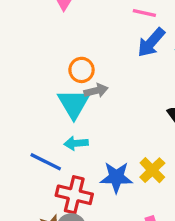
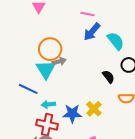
orange circle: (82, 70) -> (50, 49), size x1.5
cyan arrow: (76, 143) -> (48, 104), moved
blue line: (46, 162) -> (28, 89), moved

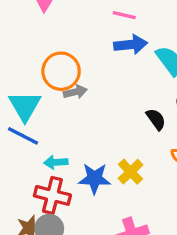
blue arrow: (92, 32) -> (131, 45), turned -138
cyan triangle: (46, 69) -> (25, 106), moved

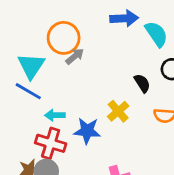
gray arrow: (75, 92) -> (75, 56), turned -30
yellow cross: (131, 172) -> (118, 111), moved

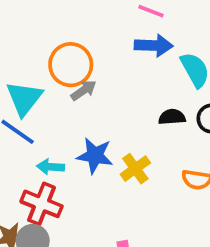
black semicircle: (142, 83) -> (172, 117), moved, turned -66
blue star: (87, 131) -> (95, 156), moved

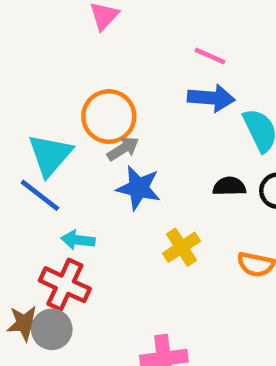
blue star: (95, 156) -> (139, 188), moved

